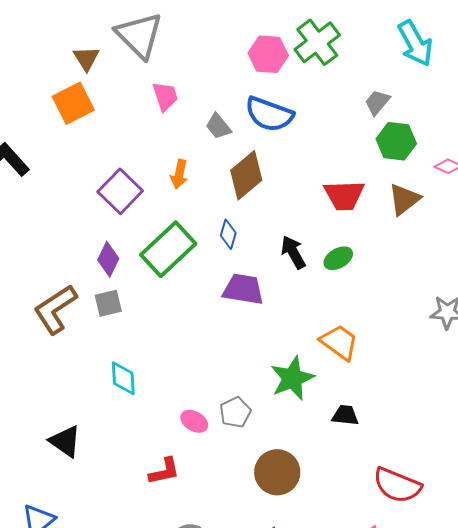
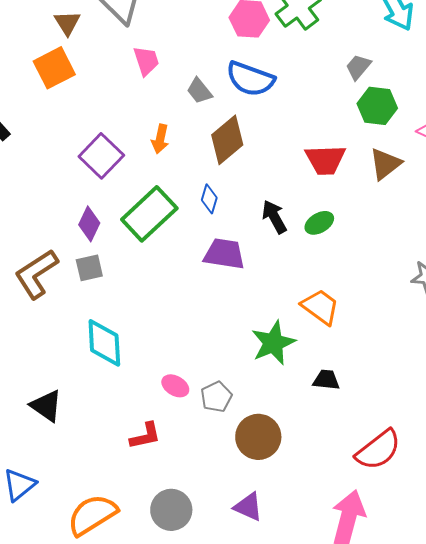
cyan diamond: (123, 378) -> (104, 343), size x1.4
gray pentagon: (235, 412) -> (216, 397), moved
red semicircle: (397, 485) -> (378, 450), turned -60

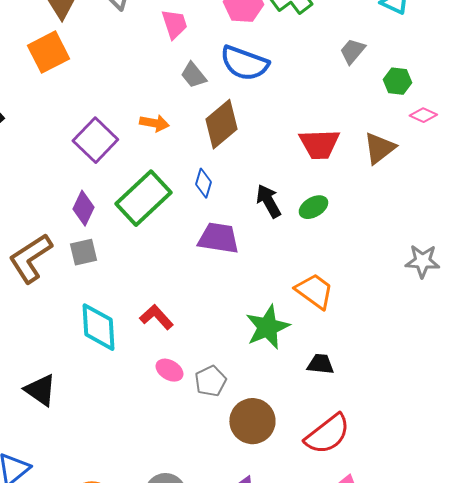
pink trapezoid: (146, 61) -> (174, 24), moved
green hexagon: (377, 106) -> (397, 81), moved, size x0.7
orange arrow: (160, 139) -> (154, 123), turned -92
red L-shape: (145, 436) -> (156, 317), moved, turned -120
red semicircle: (378, 450) -> (327, 434), moved

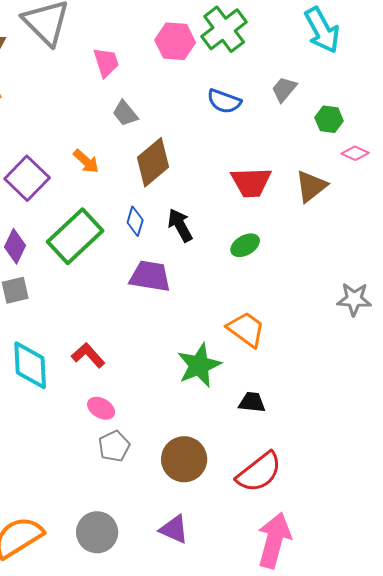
blue semicircle: (244, 63) -> (224, 101), moved, size x0.7
orange arrow: (154, 123) -> (86, 161), turned 32
black arrow: (268, 201) -> (180, 225), moved
gray pentagon: (210, 381) -> (114, 446), moved

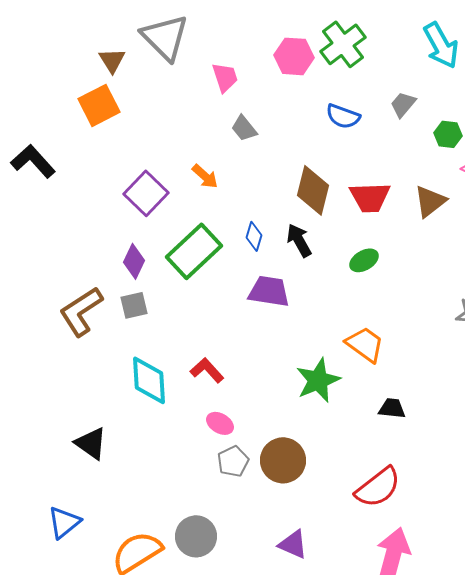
brown diamond: (153, 162) -> (313, 190), moved, turned -36
black trapezoid: (252, 402) -> (392, 408), moved
brown circle: (184, 459) -> (283, 460), moved
gray circle: (97, 532) -> (196, 536), moved

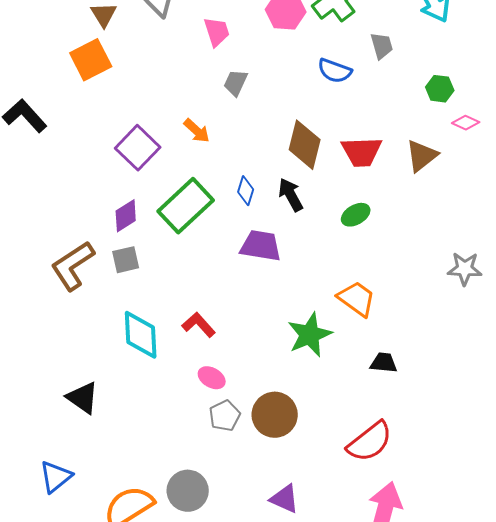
gray trapezoid: (403, 104) -> (382, 46), moved, turned 124
gray trapezoid: (244, 128) -> (236, 83), turned 64
purple diamond: (134, 261) -> (126, 216), turned 32

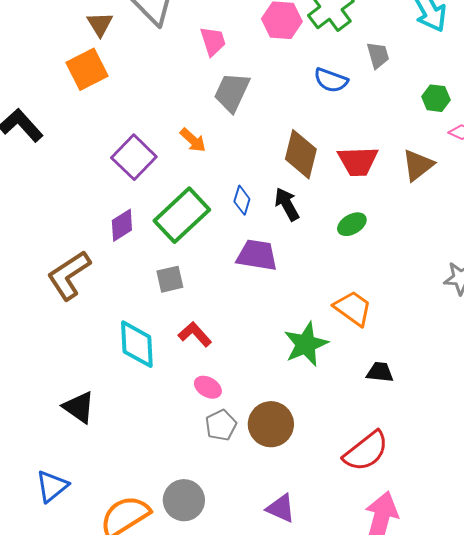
gray trapezoid: (236, 83) -> (232, 92), size x1.5
gray square: (126, 260) -> (170, 279), moved

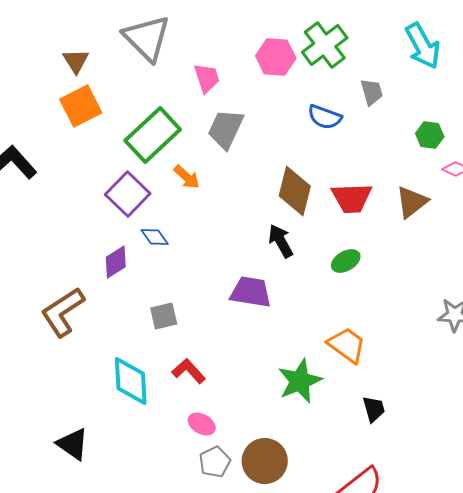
brown triangle: (100, 24) -> (76, 61), moved
blue diamond: (242, 200) -> (155, 237), moved, turned -52
green rectangle: (182, 215) -> (153, 135), moved
black trapezoid: (380, 372) -> (374, 409), turned 68

